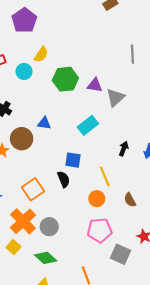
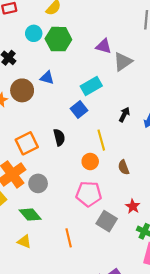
cyan circle: (24, 71) -> (34, 33), moved
green hexagon: (65, 79) -> (58, 39), moved
blue square: (73, 160) -> (79, 110), moved, turned 35

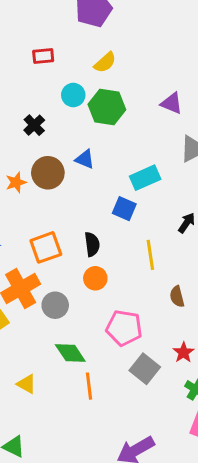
purple triangle: (104, 46) -> (172, 103), moved
blue square: (79, 110) -> (124, 209), turned -35
orange circle: (90, 161) -> (95, 278), moved
green diamond: (30, 215) -> (70, 353), moved

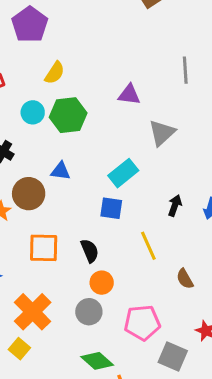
orange square: (46, 247) -> (44, 248), moved, turned 36
gray circle: (55, 305) -> (89, 312), moved

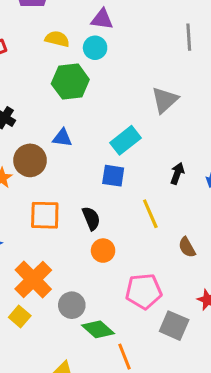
yellow semicircle: (55, 73) -> (57, 39), turned -110
purple triangle: (129, 95) -> (102, 19), moved
cyan circle: (33, 112) -> (95, 48), moved
gray circle: (89, 312) -> (72, 305), moved

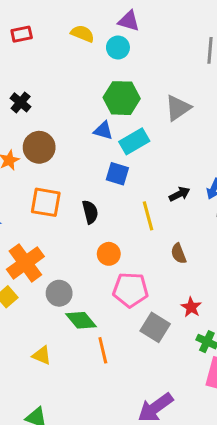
green hexagon: (70, 82) -> (122, 98), moved
blue triangle: (62, 138) -> (103, 130), moved
black arrow: (177, 173) -> (180, 194), moved, turned 36
orange circle: (103, 251) -> (109, 254), moved

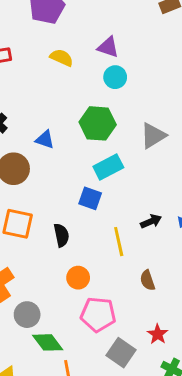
cyan circle: (118, 47) -> (115, 77), moved
blue triangle: (103, 130) -> (45, 140), moved

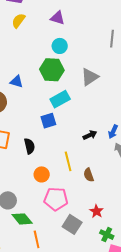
yellow semicircle: (62, 58) -> (18, 21), moved, turned -77
cyan circle: (115, 77) -> (60, 46), moved
blue square: (90, 198) -> (48, 121), turned -35
yellow line: (119, 242) -> (68, 161), moved

